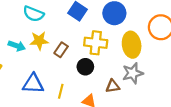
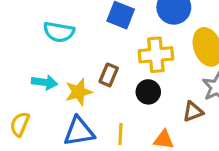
yellow star: (39, 41) -> (79, 92), moved

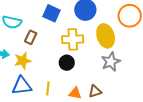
brown rectangle: (109, 75) -> (31, 37), moved
brown triangle: (193, 112) -> (95, 91), moved

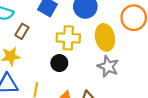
gray star: (111, 62) -> (108, 66), turned -30

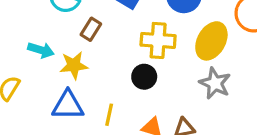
yellow ellipse: (105, 37) -> (211, 41), turned 40

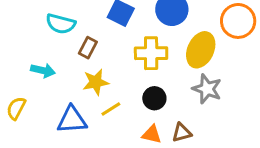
yellow star: (74, 65) -> (96, 82), moved
black circle: (144, 77) -> (154, 98), moved
yellow line: (109, 115) -> (111, 109), moved, turned 50

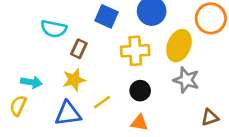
cyan arrow: (43, 70) -> (31, 82), moved
yellow star: (96, 82) -> (74, 80), moved
brown triangle: (182, 133) -> (210, 117), moved

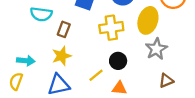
gray star: (186, 80) -> (156, 49), turned 30
yellow line: (102, 102) -> (96, 75), moved
brown triangle: (210, 117) -> (166, 81), moved

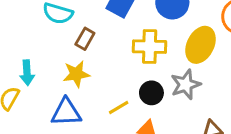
gray star: (156, 49) -> (186, 85), moved
cyan arrow: (26, 61) -> (27, 73), turned 72

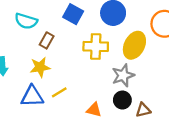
black circle: (151, 93) -> (122, 100), moved
yellow line: (119, 107) -> (59, 92), moved

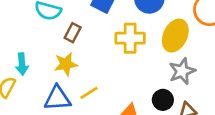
gray star: (123, 75) -> (182, 71), moved

